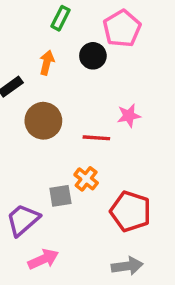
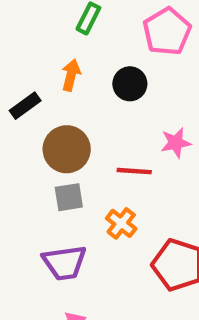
black circle: (93, 56) -> (130, 84), moved
gray square: (60, 196) -> (69, 197), moved
purple trapezoid: (23, 220) -> (64, 263), moved, turned -147

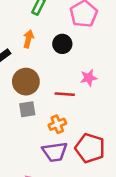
orange cross: (121, 223) -> (57, 124), turned 30
purple trapezoid: (64, 263) -> (55, 152), moved

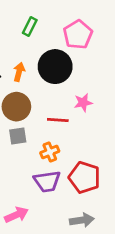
orange arrow: (28, 39) -> (19, 72), moved
black circle: (62, 44) -> (55, 67), size x1.6

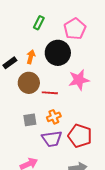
pink star: (83, 103) -> (79, 80), size x1.5
red line: (58, 120) -> (50, 93), moved
gray square: (18, 136) -> (30, 120), moved

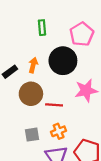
green rectangle: (39, 23) -> (42, 28), turned -32

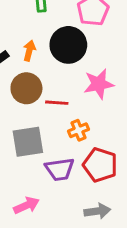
orange cross: (59, 131) -> (78, 130), moved
gray square: (32, 135) -> (28, 142), size x1.6

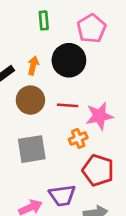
pink star: (99, 84) -> (99, 116), moved
red line: (57, 103) -> (68, 105), moved
purple trapezoid: (60, 169) -> (62, 196), moved

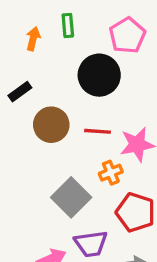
orange arrow: (33, 66) -> (33, 39), moved
gray square: (32, 149) -> (71, 197), moved, turned -36

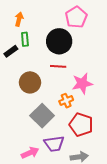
green rectangle: (68, 25) -> (25, 39), moved
brown circle: (51, 125) -> (30, 82), moved
red line: (98, 131) -> (58, 66), moved

